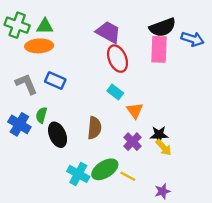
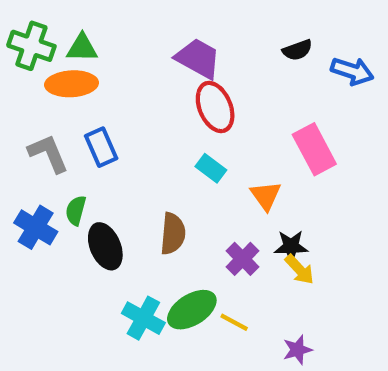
black semicircle: (163, 27) -> (297, 50), size x0.6
pink rectangle: (159, 49) -> (314, 149), moved, turned -30
blue rectangle: (55, 81) -> (101, 147), turned 42
orange triangle: (135, 111) -> (266, 196), moved

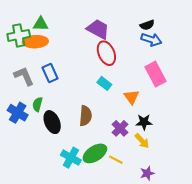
green cross: (31, 46) -> (19, 35), moved, turned -30
blue arrow: (352, 71) -> (151, 40), moved
yellow arrow: (299, 270) -> (142, 141), moved

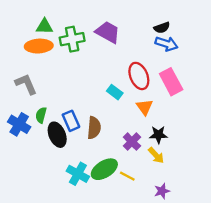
green cross: (19, 35) -> (72, 39), moved
red ellipse: (106, 53) -> (139, 76), moved
blue rectangle: (50, 73) -> (71, 121), moved

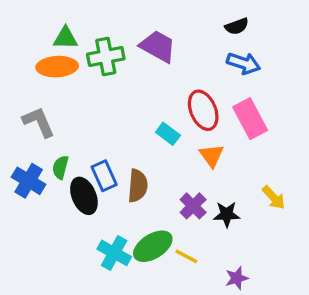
black semicircle: (162, 28) -> (237, 26), moved
black star: (158, 135) -> (227, 214), moved
yellow arrow: (156, 155) -> (274, 198), moved

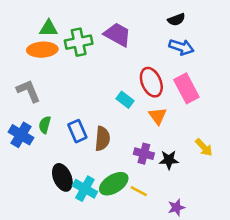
black ellipse: (84, 196) -> (62, 177), moved
purple cross: (193, 206) -> (144, 154), turned -30

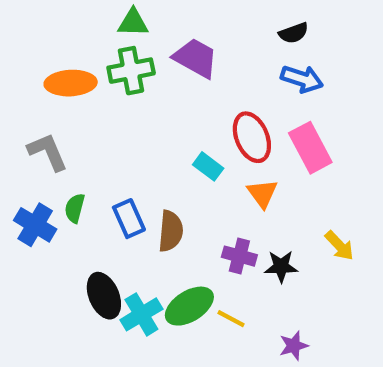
green triangle: (49, 28) -> (133, 23), moved
cyan cross: (85, 189) -> (141, 314), turned 30

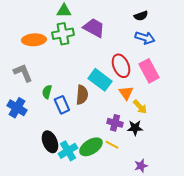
cyan rectangle: (208, 166) -> (100, 80), size x1.6
green semicircle: (75, 208) -> (47, 92), moved
brown semicircle: (171, 231) -> (82, 95), moved
yellow arrow: (339, 246) -> (140, 107), moved
yellow line: (231, 319) -> (112, 145), moved

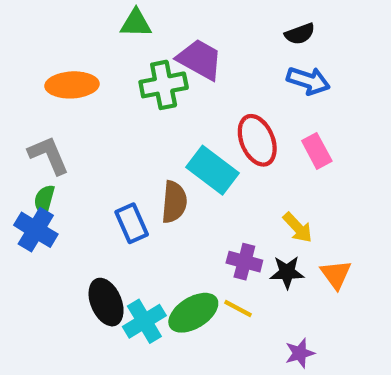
green cross: (63, 34) -> (164, 85), moved
pink rectangle: (149, 71) -> (317, 151), size x0.7
green semicircle: (47, 92) -> (44, 200), moved
orange triangle: (126, 93) -> (336, 274), moved

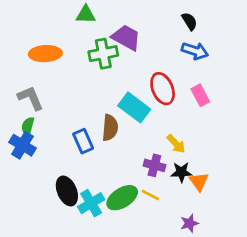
black semicircle: (300, 34) -> (189, 21), turned -102
yellow arrow: (298, 228) -> (176, 144), moved
orange triangle: (336, 274) -> (199, 182), moved

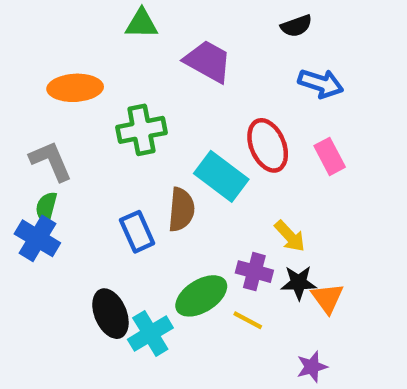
black semicircle: (189, 21) -> (296, 26), moved, turned 102
green cross: (103, 54) -> (141, 130), moved
green ellipse: (122, 198) -> (201, 296), moved

